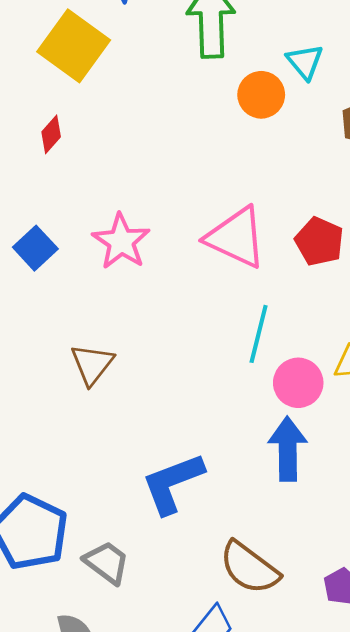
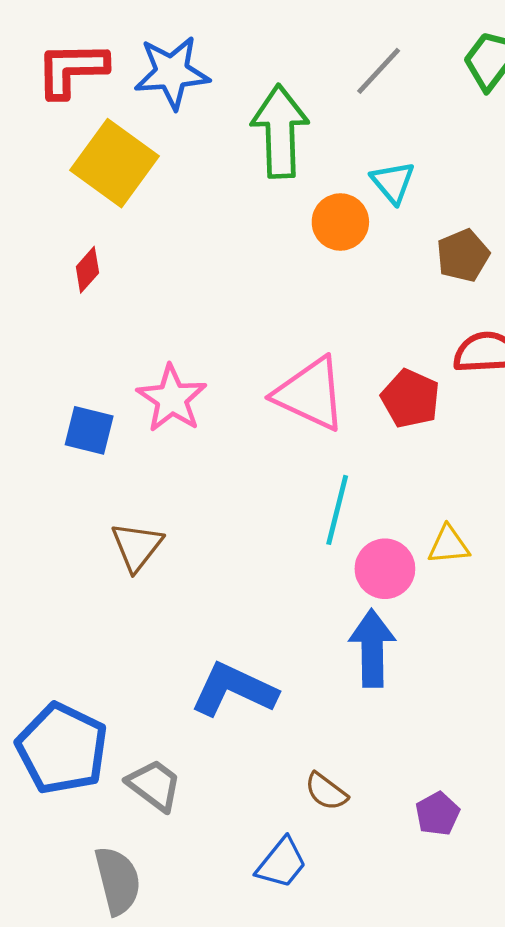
blue square: (35, 248) -> (89, 430), moved, turned -33
blue L-shape: (173, 483) -> (234, 690), turned 46
brown semicircle: (249, 568) -> (326, 791), size x0.6

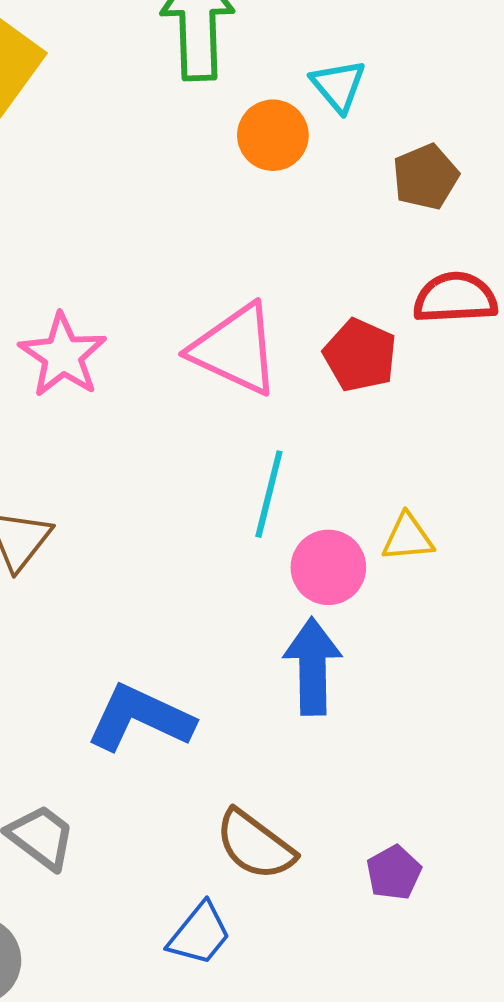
brown semicircle: (326, 791) -> (255, 845), size x1.5

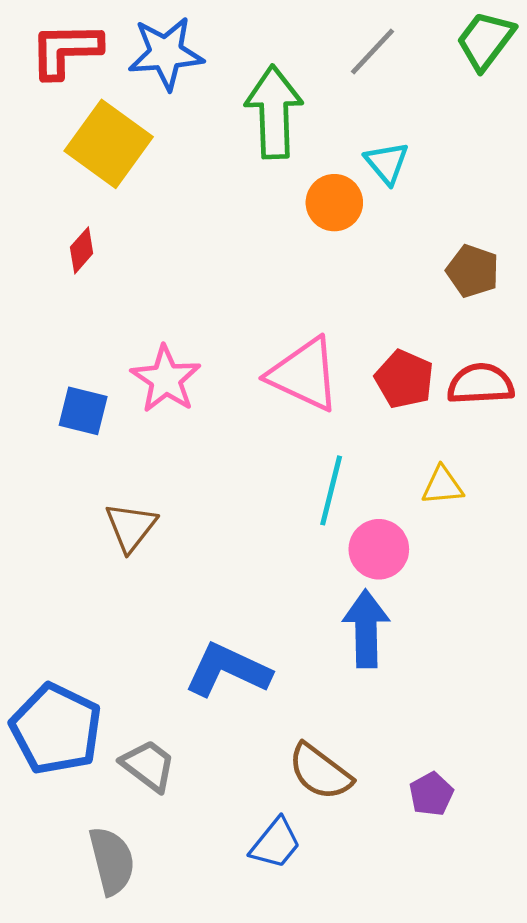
brown pentagon: (426, 177) -> (473, 271), moved, turned -30
red semicircle: (455, 298) -> (481, 384), moved
yellow triangle: (408, 538) -> (442, 486), moved

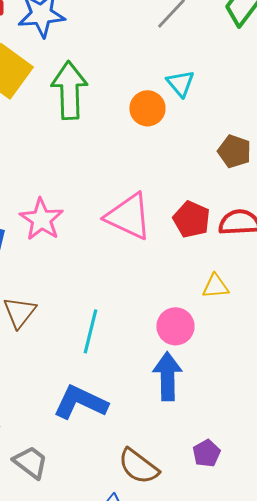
green arrow: (274, 112) -> (69, 90), moved
cyan line: (331, 490) -> (90, 331), moved
purple pentagon: (431, 794) -> (206, 453), moved

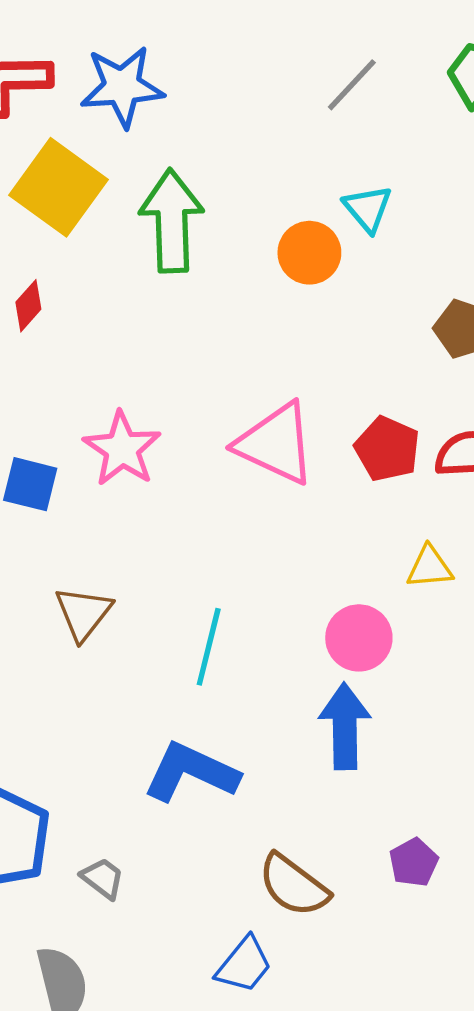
gray trapezoid: (30, 462) -> (103, 878), size x0.7

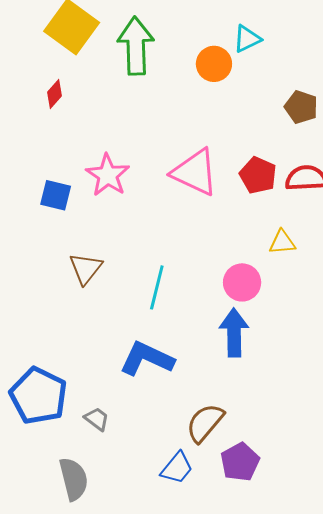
cyan triangle: (368, 209) -> (247, 39), turned 44
purple pentagon: (414, 862) -> (240, 462), moved, size x1.4
brown semicircle: (294, 885) -> (205, 423), turned 93

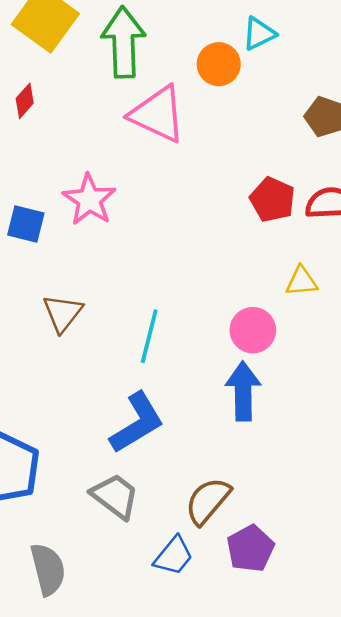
pink triangle: (195, 172) -> (158, 114), moved
blue L-shape: (147, 359) -> (137, 423), turned 124
gray trapezoid: (97, 419) -> (115, 496), moved, size x1.6

